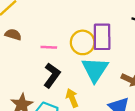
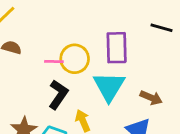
yellow circle: (83, 42) -> (75, 59), moved

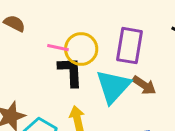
black L-shape: (58, 95) -> (71, 72), moved, turned -48
brown arrow: (151, 98) -> (144, 85), moved

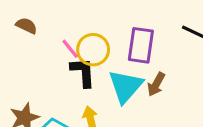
pink line: (58, 48) -> (70, 49), turned 40
brown arrow: (144, 85) -> (156, 84), turned 85

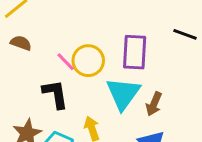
black L-shape: (83, 72) -> (55, 94), moved
brown arrow: (156, 84) -> (154, 104), moved

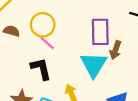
yellow circle: (88, 61) -> (43, 25), moved
brown arrow: (154, 104) -> (116, 50), moved

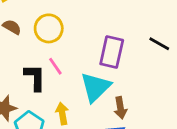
pink line: (47, 43) -> (55, 66), moved
brown arrow: (116, 50) -> (120, 108), moved, turned -42

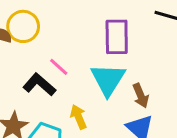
yellow circle: (49, 28) -> (23, 26), moved
black L-shape: (35, 78) -> (39, 85), turned -36

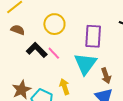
yellow circle: (23, 26) -> (54, 24), moved
black L-shape: (39, 85) -> (37, 50), moved

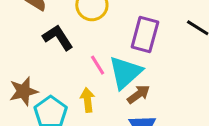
pink line: (54, 53) -> (98, 65), moved
brown arrow: (106, 76) -> (139, 94), moved, turned -119

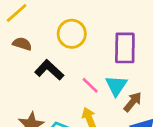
cyan triangle: (125, 72) -> (116, 86), size x0.7

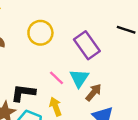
purple rectangle: (125, 48) -> (87, 45), turned -36
black L-shape: (49, 70) -> (23, 93), moved, turned -35

